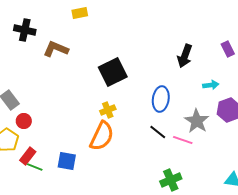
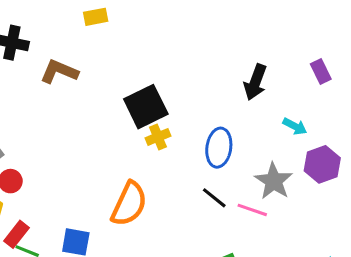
cyan arrow: (211, 85) -> (295, 126), turned 35
yellow cross: (108, 110) -> (158, 137), moved

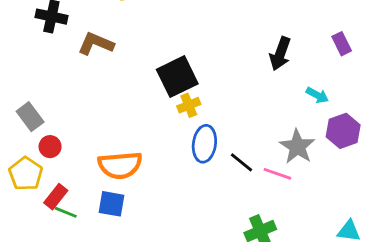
blue ellipse: (219, 148) -> (204, 144), moved
orange semicircle: (129, 204) -> (120, 165), moved, turned 60

